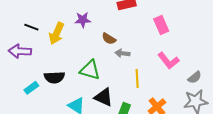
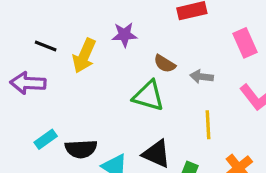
gray arrow: (122, 53) -> (202, 77), moved
green triangle: (90, 70) -> (149, 96), moved
black semicircle: (54, 77) -> (81, 149), moved

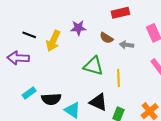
brown semicircle: (165, 64) -> (106, 38), moved
gray arrow: (202, 77) -> (127, 45), moved
yellow line: (208, 125) -> (118, 78), moved

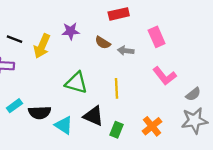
green triangle: (93, 66) -> (76, 83), moved

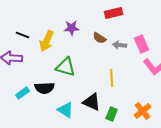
pink rectangle: (157, 37) -> (142, 44), moved
green triangle: (76, 83) -> (66, 67), moved
black semicircle: (40, 113) -> (45, 88), moved

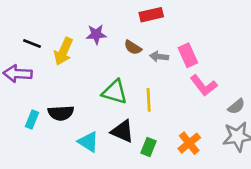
green triangle: (66, 67) -> (115, 92), moved
cyan rectangle: (23, 93) -> (32, 119), turned -32

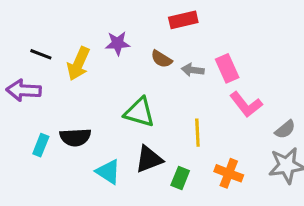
yellow line: (149, 100) -> (197, 133), moved
black triangle: (122, 131) -> (149, 159), turned -45
orange cross: (189, 143) -> (229, 173), turned -30

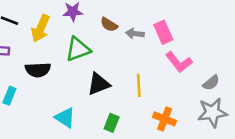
green triangle: (139, 112) -> (78, 49), moved, turned -36
black semicircle: (75, 137) -> (38, 70), moved
black triangle: (149, 159) -> (99, 84), moved
green rectangle: (180, 178) -> (112, 123), moved

